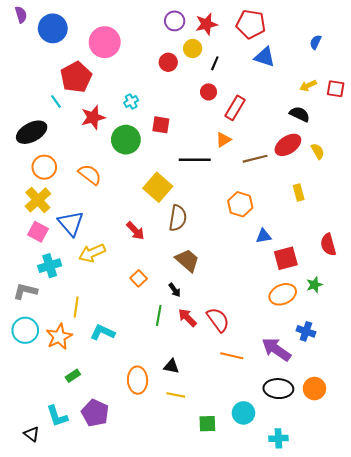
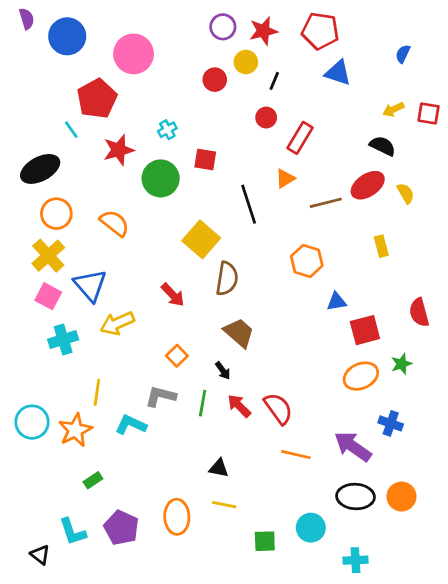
black line: (195, 160) -> (249, 204), turned 72
gray L-shape: (25, 291) -> (161, 396), moved
orange ellipse: (138, 380) -> (177, 517), moved

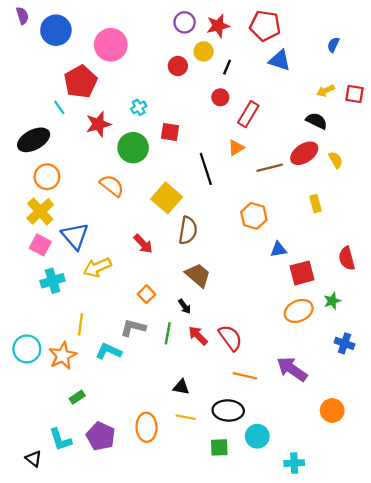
orange semicircle: (115, 223) -> (112, 186), moved
blue cross: (391, 423) -> (344, 343), moved
black ellipse: (355, 497) -> (228, 410), moved

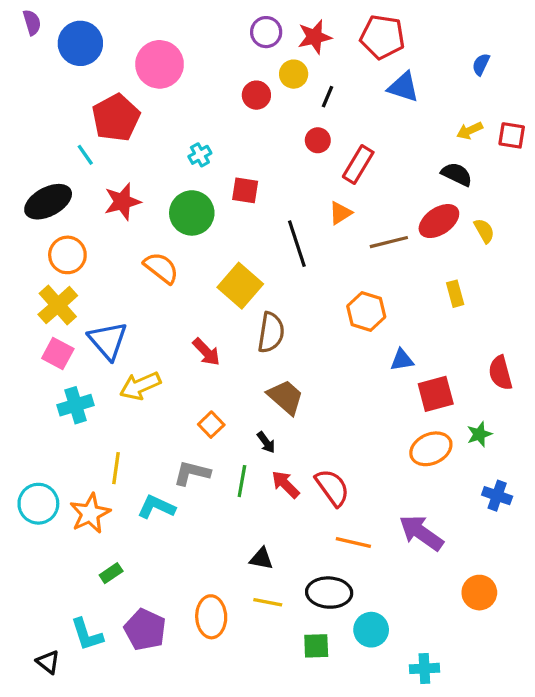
red star: (98, 124) -> (122, 202), moved

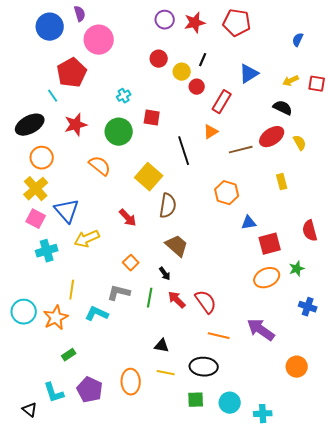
purple semicircle: (32, 22) -> (80, 14), moved
yellow circle: (294, 74) -> (182, 72), moved
blue triangle: (403, 87) -> (249, 74), moved, turned -50
cyan circle: (371, 630) -> (230, 403), moved

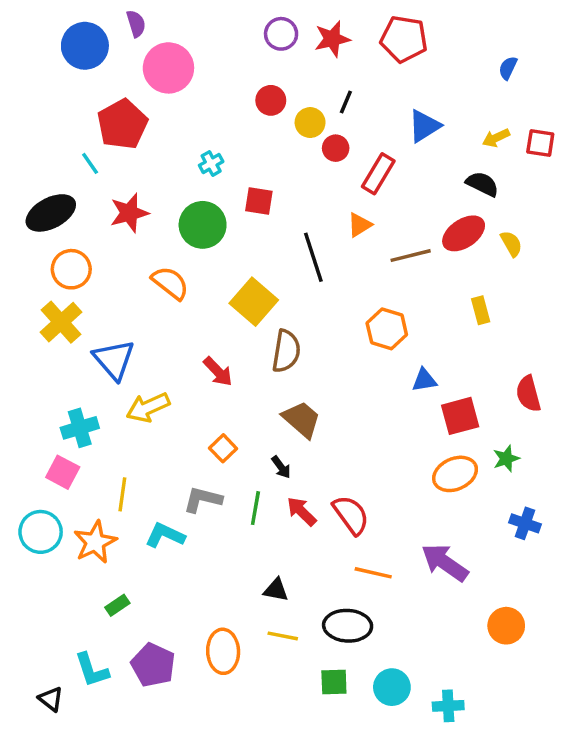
pink square: (36, 219) -> (63, 472), moved

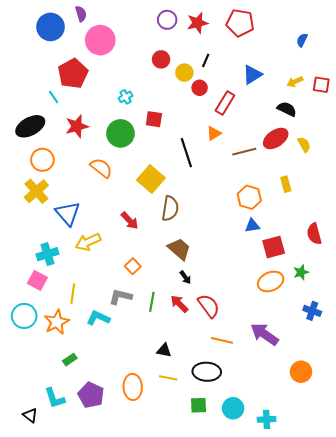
orange hexagon: (387, 329) -> (249, 197), moved
black arrow: (281, 467) -> (185, 277), moved

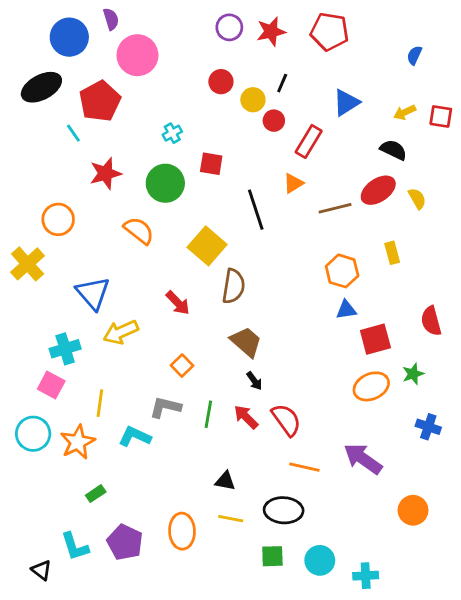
black ellipse: (30, 126) -> (41, 87), moved
yellow cross: (36, 191) -> (28, 264), moved

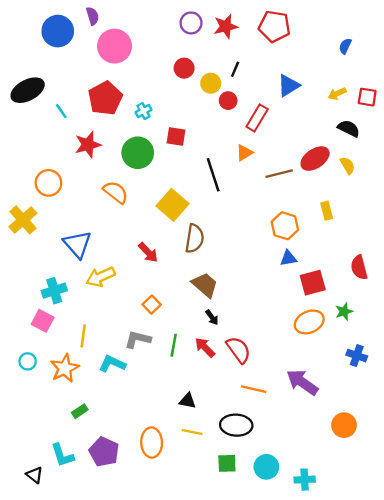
black ellipse: (41, 87) -> (28, 90), moved
red pentagon: (100, 101) -> (105, 98), moved
black semicircle: (394, 150) -> (349, 128), moved
cyan circle: (33, 434) -> (28, 361), size x0.6

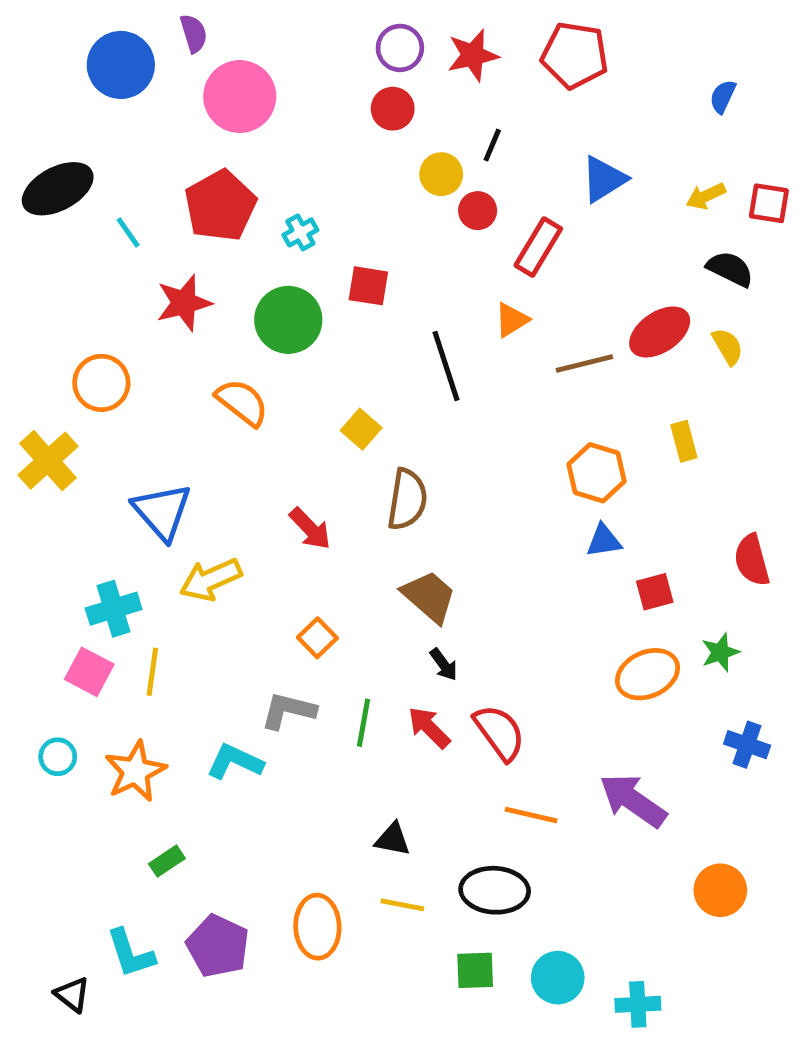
red circle: (184, 68) -> (393, 109), moved
yellow square: (172, 205) -> (361, 429), size x0.6
red square: (313, 283) -> (655, 592), size x0.7
yellow line: (83, 336) -> (152, 672), moved

